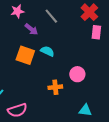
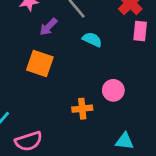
purple arrow: (31, 29) -> (48, 27), turned 96
cyan semicircle: (47, 51) -> (92, 39), moved

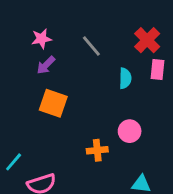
purple arrow: (48, 27) -> (46, 65), moved
cyan semicircle: (92, 39) -> (125, 78), moved, turned 66

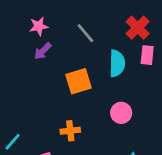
cyan semicircle: (125, 78) -> (117, 63), size x1.4
orange square: (53, 103) -> (79, 81), moved, turned -36
orange cross: (97, 150) -> (70, 131), moved

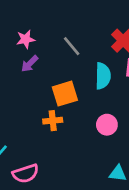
orange cross: (70, 131) -> (53, 121), moved

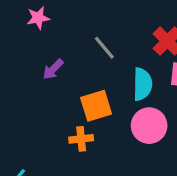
pink star: (26, 39) -> (38, 18), moved
pink circle: (107, 125) -> (149, 126), moved, size x1.4

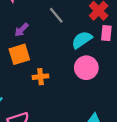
cyan semicircle: (142, 84) -> (82, 40), turned -125
orange square: (96, 106) -> (19, 54), moved

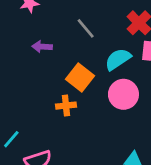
purple arrow: (22, 30) -> (42, 47), turned 48
orange square: (19, 54) -> (80, 77), moved, turned -35

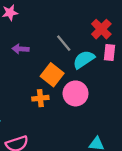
gray line: (86, 28) -> (64, 43), moved
pink circle: (123, 94) -> (76, 93), moved

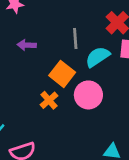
gray line: (64, 43) -> (75, 38), turned 36
orange cross: (40, 98) -> (49, 100), turned -35

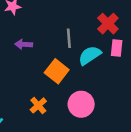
pink circle: (88, 95) -> (81, 104), moved
orange cross: (49, 100) -> (38, 105), moved

